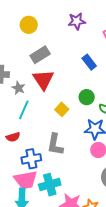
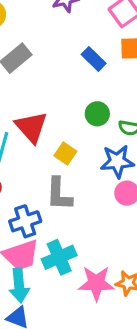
red triangle: (43, 80) -> (31, 127), moved
yellow square: (62, 109) -> (65, 153), moved

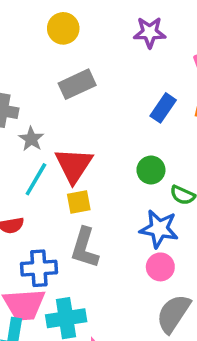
blue rectangle: (94, 59) -> (163, 108), turned 65
yellow square: (65, 153) -> (79, 202), moved, turned 30

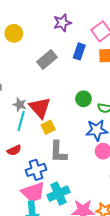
gray rectangle: (77, 84) -> (47, 60), moved
blue rectangle: (163, 108) -> (79, 51), moved
gray star: (31, 139) -> (20, 105), moved

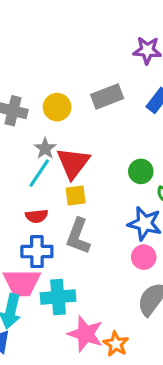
yellow circle: (14, 33) -> (57, 107), moved
red semicircle: (14, 150) -> (37, 216), moved

